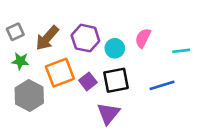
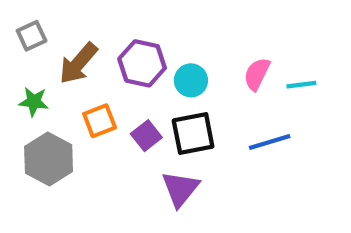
gray square: (15, 32) -> (32, 36), moved
pink semicircle: (143, 38) -> (257, 74), moved
orange square: (60, 73) -> (100, 121), size x0.7

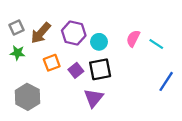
gray square: (32, 36) -> (16, 28), moved
cyan line: (301, 85) -> (156, 44), turned 40
blue line: (270, 142) -> (166, 81), moved, turned -40
gray hexagon: (49, 159) -> (27, 97), moved

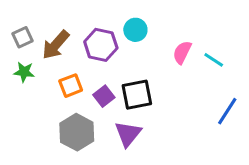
cyan circle: (99, 42) -> (135, 30), moved
gray hexagon: (27, 97) -> (77, 132), moved

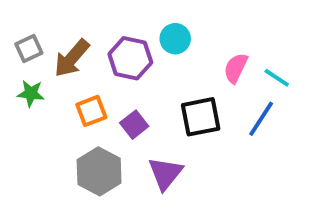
black square: (137, 95) -> (201, 117), moved
blue line: (227, 111) -> (261, 119), moved

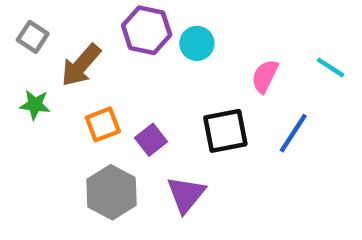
gray square: (29, 48) -> (33, 37), moved, turned -32
purple hexagon: (130, 58) -> (147, 30), moved
cyan line: (277, 78) -> (330, 67), moved

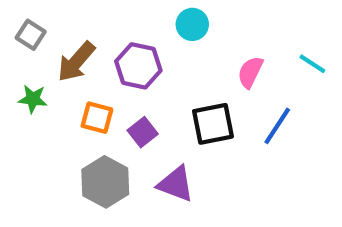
purple hexagon: (147, 30) -> (138, 66), moved
cyan circle: (197, 43) -> (192, 24), moved
orange square: (103, 124) -> (97, 118), turned 36
purple triangle: (186, 194) -> (176, 184), turned -48

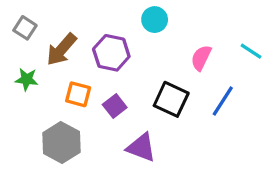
black square: (213, 124) -> (171, 99), turned 36
gray hexagon: (105, 182) -> (61, 143), moved

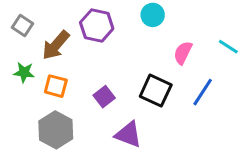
cyan circle: (155, 20) -> (153, 15), moved
purple hexagon: (111, 53) -> (97, 25), moved
orange square: (78, 94) -> (56, 86), moved

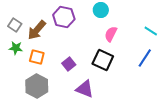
gray square: (23, 25) -> (15, 25), moved
pink semicircle: (183, 53) -> (111, 34), moved
blue line: (203, 92) -> (145, 58), moved

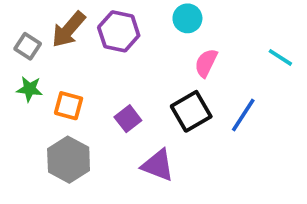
brown arrow: (37, 30) -> (69, 30), moved
blue line: (145, 58) -> (243, 115), moved
black square: (103, 60) -> (191, 111), turned 35

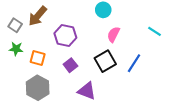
purple hexagon: (119, 31) -> (65, 35), moved

